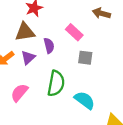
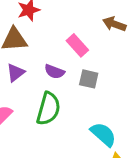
purple semicircle: (49, 46) -> (54, 72), moved, turned 120
cyan semicircle: (85, 100) -> (103, 134), moved

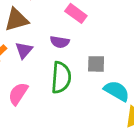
gray square: (89, 79) -> (96, 64), moved

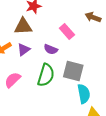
gray square: (96, 64) -> (73, 71), size x1.5
cyan semicircle: (117, 91) -> (84, 94), turned 36

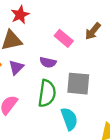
brown arrow: (93, 17) -> (93, 31), moved, turned -63
cyan semicircle: (84, 94) -> (69, 119), moved

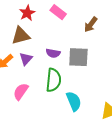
pink rectangle: (64, 38) -> (58, 12), moved
gray square: (78, 84) -> (78, 57), moved

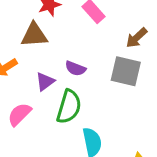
gray square: (78, 57) -> (126, 71), moved
purple triangle: (26, 59) -> (45, 82), moved

